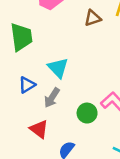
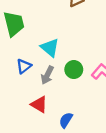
green circle: (87, 113) -> (74, 70), moved

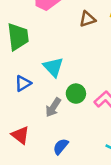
gray arrow: (47, 75) -> (53, 107), moved
red triangle: (39, 104) -> (20, 135), moved

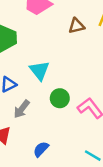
gray arrow: (53, 107) -> (22, 109), moved

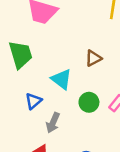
brown triangle: (76, 26) -> (93, 58), moved

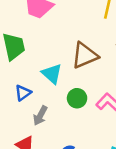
brown triangle: (93, 58) -> (85, 55), size x1.6

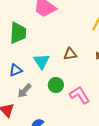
brown triangle: (85, 55) -> (70, 54), size x0.6

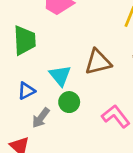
brown triangle: (70, 54) -> (98, 62), size x1.5
green circle: (56, 85) -> (69, 102), moved

